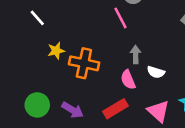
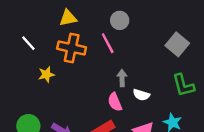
orange cross: (84, 63) -> (72, 48), moved

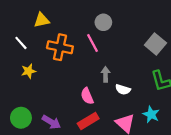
yellow triangle: (68, 18) -> (42, 20), moved
yellow star: (46, 74) -> (29, 71), moved
pink semicircle: (115, 102) -> (87, 96), moved

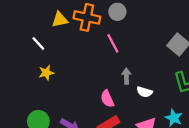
gray circle: (103, 22) -> (117, 12), moved
orange cross: (60, 47) -> (87, 17), moved

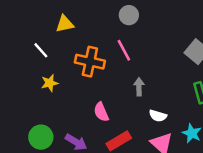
orange cross: (87, 17) -> (90, 62), moved
white semicircle: (144, 92) -> (158, 116), moved
pink semicircle: (107, 99) -> (101, 112), moved

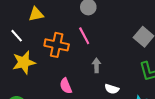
yellow star: (50, 83) -> (24, 62), size x1.6

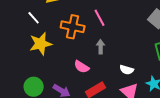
gray arrow: (96, 65) -> (101, 47), moved
pink semicircle: (66, 86) -> (82, 67), turned -35

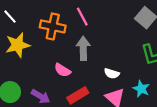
gray arrow: (101, 47) -> (83, 48), size x1.5

